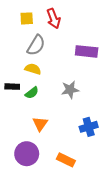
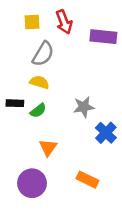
purple rectangle: (87, 51) -> (103, 37), moved
blue cross: (89, 127) -> (106, 133), moved, turned -30
orange rectangle: (66, 160) -> (87, 180), moved

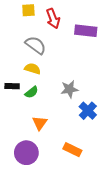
yellow square: (32, 22) -> (28, 10), moved
gray semicircle: (43, 54) -> (36, 45), turned -85

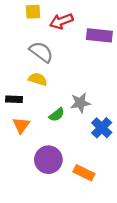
red arrow: (53, 18) -> (61, 21), turned 90
green semicircle: (31, 92) -> (57, 115), moved
orange triangle: (40, 123) -> (21, 125), moved
purple circle: (26, 153) -> (48, 160), moved

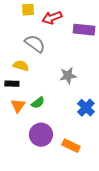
yellow semicircle: (38, 79) -> (21, 66), moved
gray star: (80, 103) -> (68, 76), moved
green semicircle: (57, 115) -> (38, 103), moved

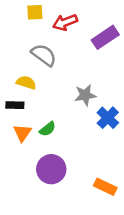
purple rectangle: (84, 30) -> (105, 37), turned -40
blue cross: (86, 108) -> (108, 118), moved
orange rectangle: (71, 146) -> (105, 187), moved

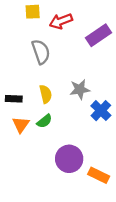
gray semicircle: (44, 55) -> (41, 52), turned 35
yellow semicircle: (26, 83) -> (46, 94), moved, turned 60
purple circle: (51, 169) -> (69, 159), moved

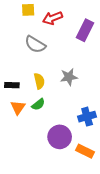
purple rectangle: (99, 35) -> (85, 30), turned -30
gray semicircle: (41, 52) -> (35, 44), turned 140
blue cross: (101, 111) -> (87, 117), moved, turned 30

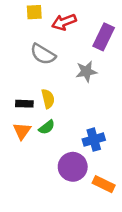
gray star: (69, 77) -> (86, 72), moved
black rectangle: (12, 85) -> (24, 104), moved
blue cross: (87, 117) -> (94, 140), moved

